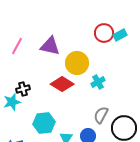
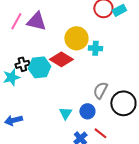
purple triangle: (50, 46) -> (36, 21), moved
cyan cross: (98, 82) -> (95, 48), moved, turned 32
cyan hexagon: (44, 123) -> (39, 67), moved

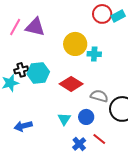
red diamond: (61, 59) -> (71, 84), moved
gray semicircle: (100, 90) -> (99, 96), turned 78
blue arrow: (13, 120) -> (23, 126), moved

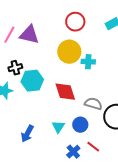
red circle: (102, 14) -> (75, 22), moved
black cross: (21, 70) -> (15, 68), moved
red diamond: (71, 84) -> (65, 92), turned 40
blue arrow: (23, 126) -> (27, 134), moved, turned -48

